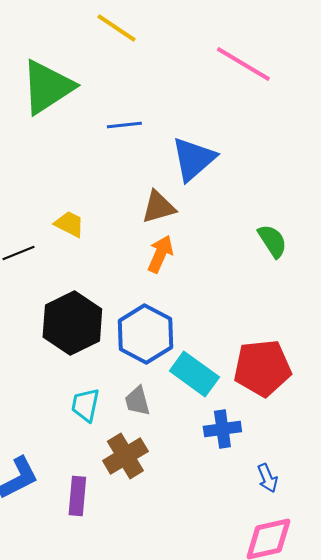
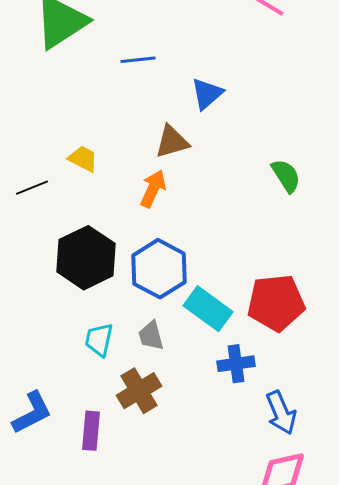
blue triangle: (193, 159) -> (207, 94), size x0.7
orange arrow: (160, 254) -> (153, 189), moved
blue arrow: (267, 478) -> (281, 413), size x1.5

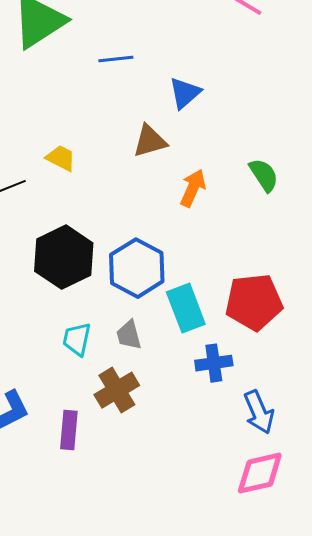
orange arrow: (153, 189) -> (193, 188), moved
cyan rectangle: (208, 309) -> (186, 308), turned 33

